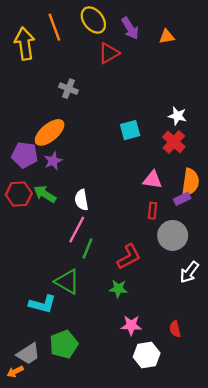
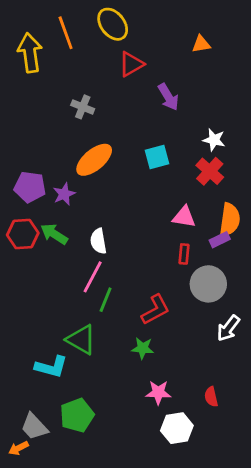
purple arrow: (130, 28) -> (168, 97), moved
orange ellipse: (50, 132) -> (94, 160), moved
gray trapezoid: (28, 354) -> (34, 427), turned 80

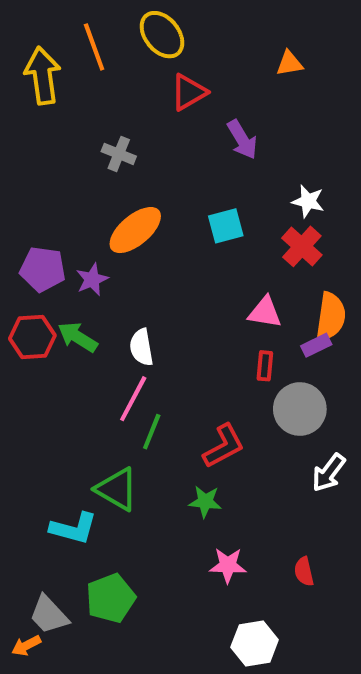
white hexagon: (177, 428) -> (255, 644), moved

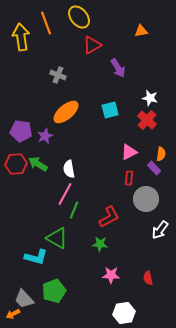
pink triangle: (265, 312) -> (129, 152), turned -36
orange semicircle: (331, 316) -> (161, 154), size x0.6
purple rectangle: (316, 345) -> (154, 168), turned 72

